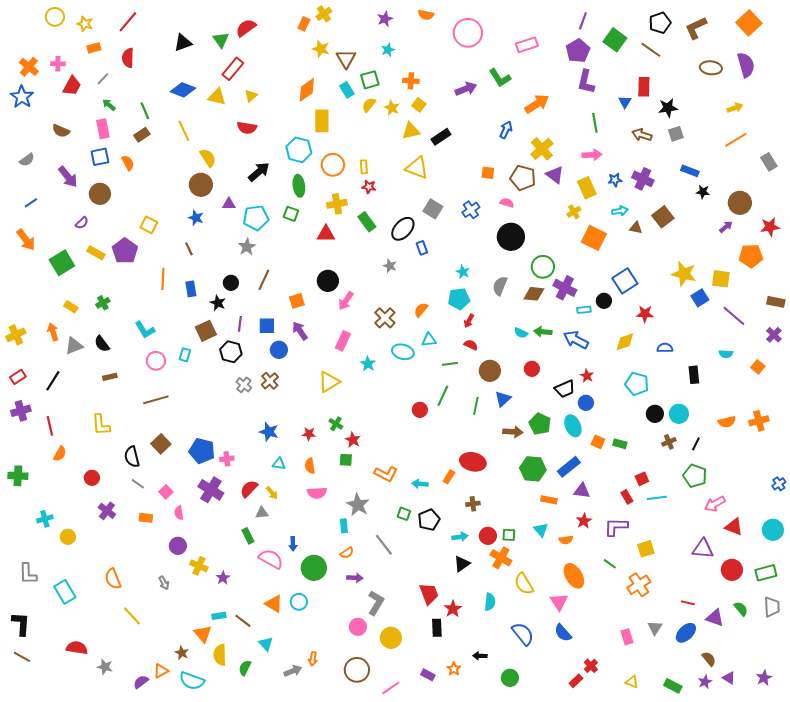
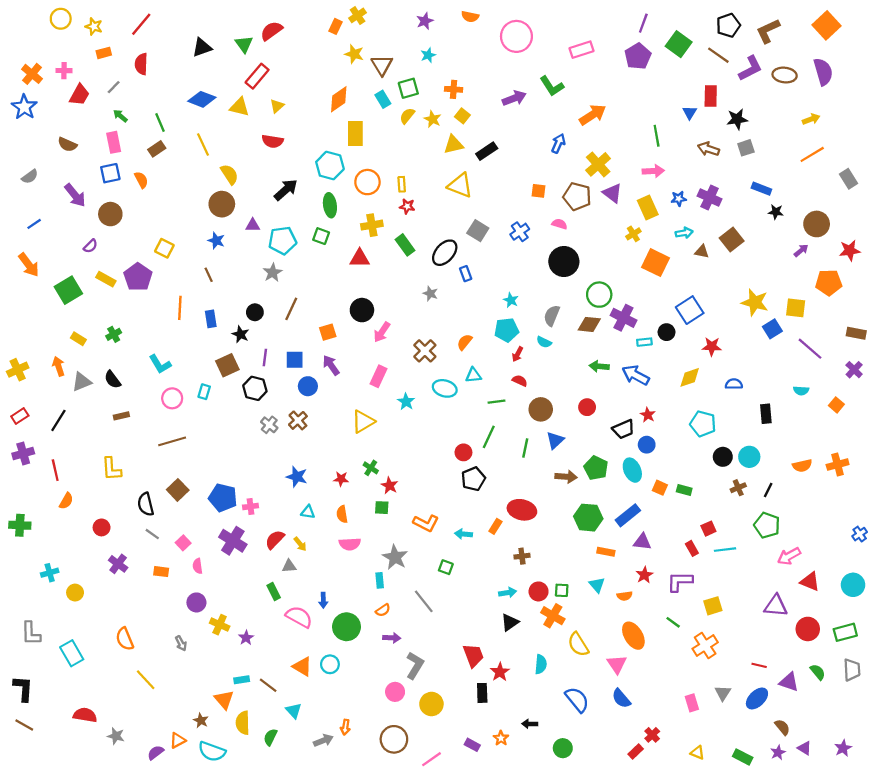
purple L-shape: (586, 82) -> (750, 68), moved, turned -130
cyan semicircle: (521, 333) -> (544, 342), moved
black pentagon: (429, 520) -> (473, 479), moved

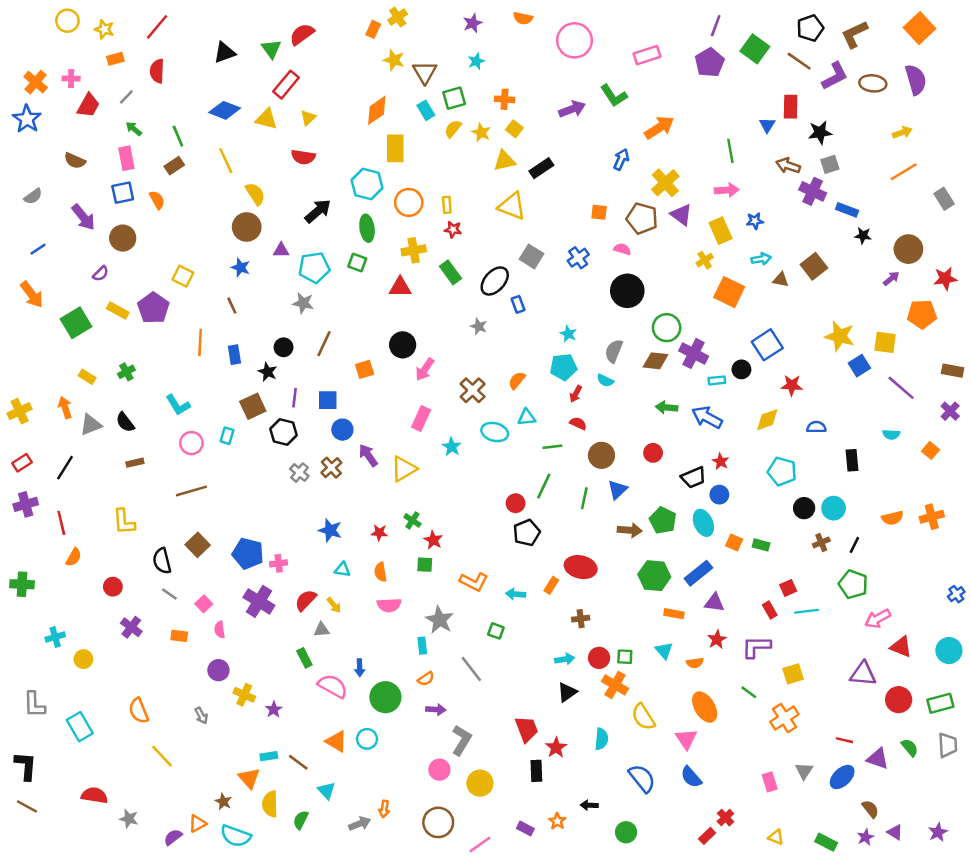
purple cross: (710, 197) -> (813, 191), moved
gray star: (273, 273) -> (303, 303), turned -30
purple arrow: (331, 365) -> (368, 455), moved

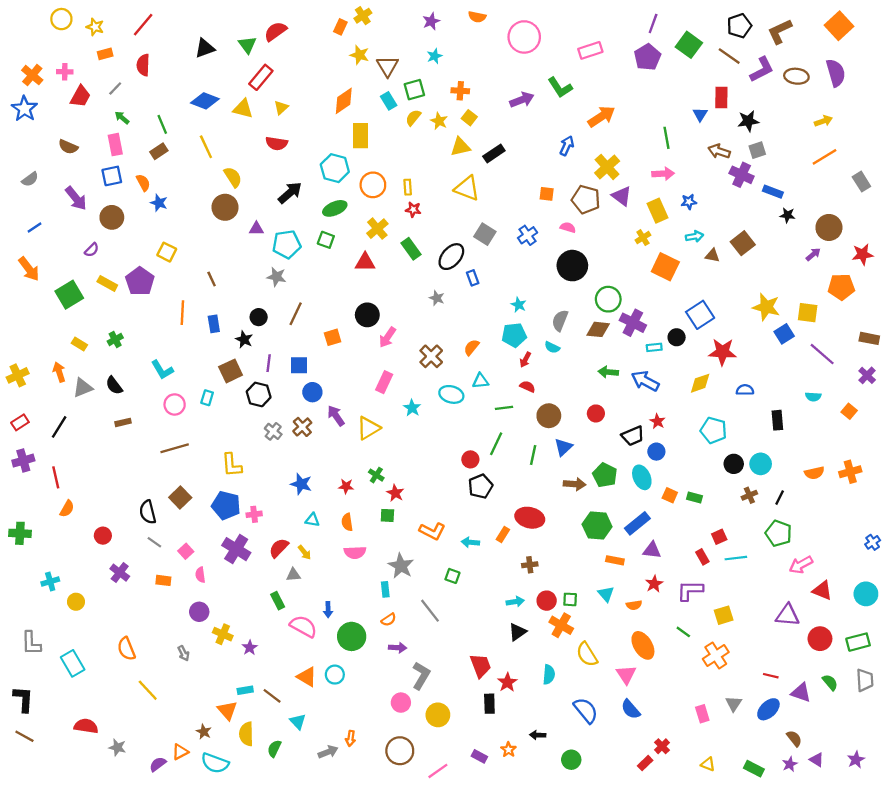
green ellipse: (367, 228) -> (335, 208), turned 75
yellow cross: (414, 250) -> (377, 229), turned -30
blue star: (241, 267) -> (159, 203), moved
red star: (792, 385) -> (723, 352), size x1.4
yellow L-shape: (124, 522) -> (232, 465), moved

